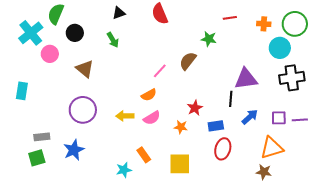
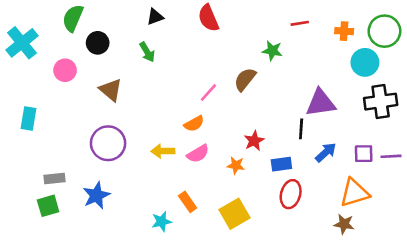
cyan cross: (31, 33) -> (22, 43), moved
yellow square: (180, 164) -> (235, 214), turned -30

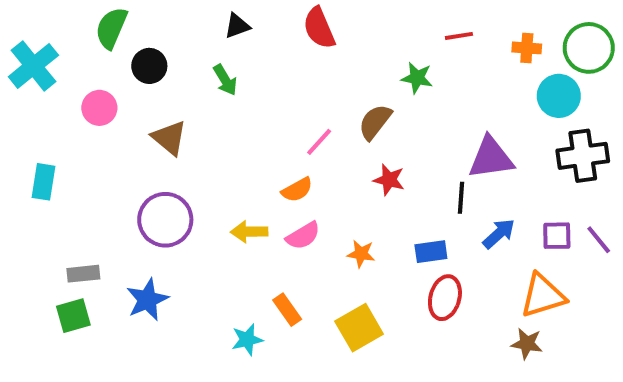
red star: (254, 141) -> (389, 180), moved, turned -30
purple line: (391, 156) -> (599, 240), turned 54

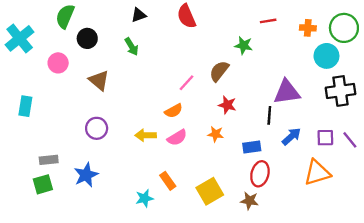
purple circle: (165, 220) -> (97, 128), size x0.7
orange star: (361, 254) -> (216, 134), moved
brown star: (527, 344) -> (249, 201), moved

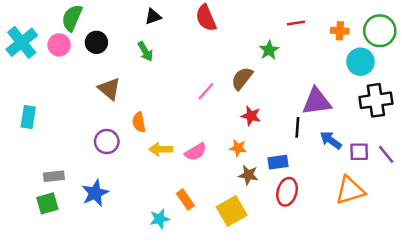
green star: (244, 45) -> (269, 50), turned 30
pink circle: (58, 63) -> (59, 45), moved
orange semicircle: (174, 111) -> (139, 122), moved, turned 108
blue arrow: (291, 136) -> (331, 140), moved, turned -102
brown star: (249, 201) -> (248, 175), moved

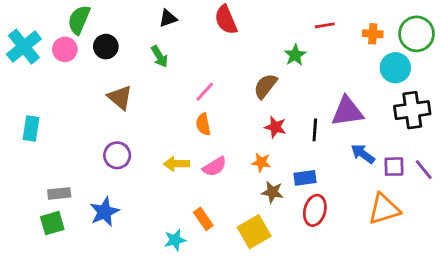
pink line: (206, 91) -> (205, 92), moved
orange semicircle: (139, 122) -> (203, 124), moved
black line: (297, 127) -> (315, 130), moved

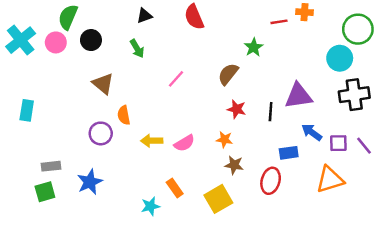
orange cross: (373, 34) -> (305, 12), moved
orange semicircle: (203, 124) -> (124, 115), moved
blue rectangle: (305, 178) -> (289, 153), moved

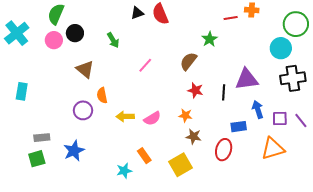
black triangle: (144, 16) -> (137, 13), moved
pink circle: (56, 42) -> (54, 40), moved
blue arrow: (312, 132) -> (258, 109), turned 36

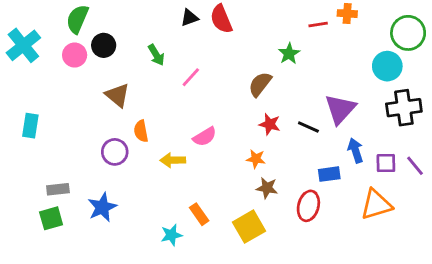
pink line: (145, 65) -> (191, 77), moved
purple triangle: (247, 79) -> (340, 109), turned -40
black line: (224, 92) -> (308, 127), turned -70
pink semicircle: (152, 118) -> (205, 137), moved

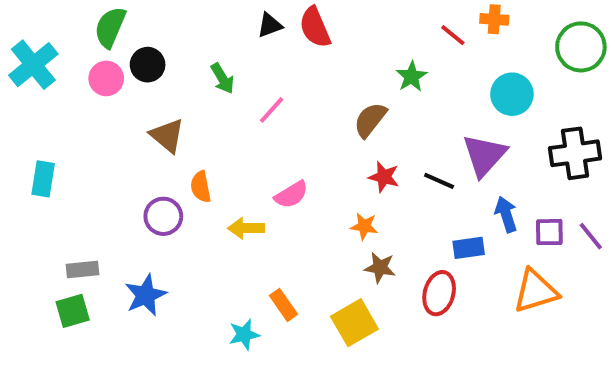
red line: (318, 25) -> (453, 35), turned 48
cyan circle: (387, 66) -> (512, 94), moved

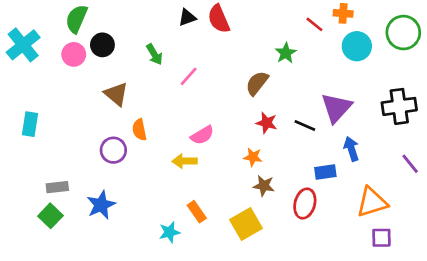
cyan circle: (512, 94) -> (357, 46), moved
yellow arrow: (246, 228) -> (185, 161), moved
purple square: (549, 232) -> (381, 238), moved
green square: (73, 311) -> (50, 216), turned -30

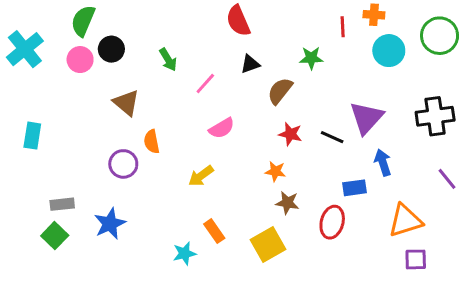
black triangle: (187, 18) -> (250, 64), moved
red line: (314, 24) -> (343, 27), turned 48
green star: (286, 53) -> (311, 58), turned 30
pink semicircle: (202, 135) -> (222, 128), moved
yellow arrow: (185, 161) -> (201, 176), turned -35

